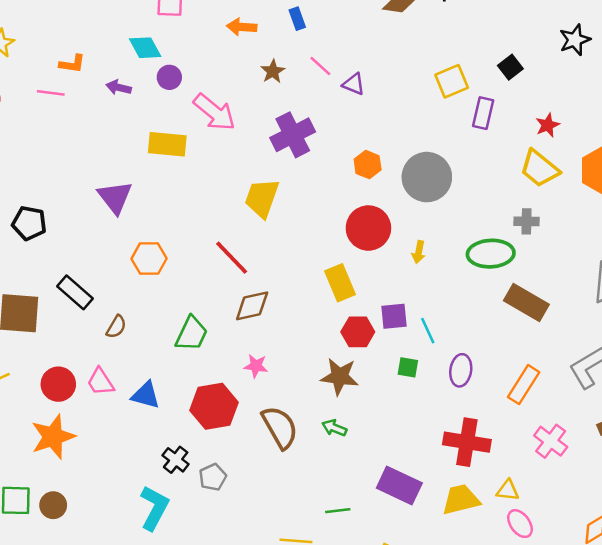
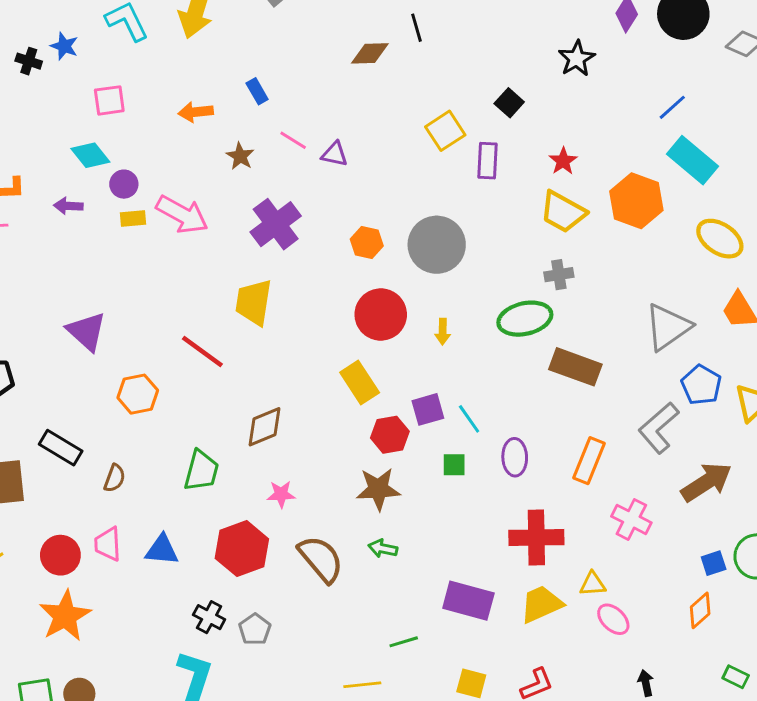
yellow rectangle: (167, 144) -> (133, 218), moved, size x0.6
red line: (232, 258) -> (202, 351), moved
pink trapezoid: (100, 382) -> (108, 544), turned 40

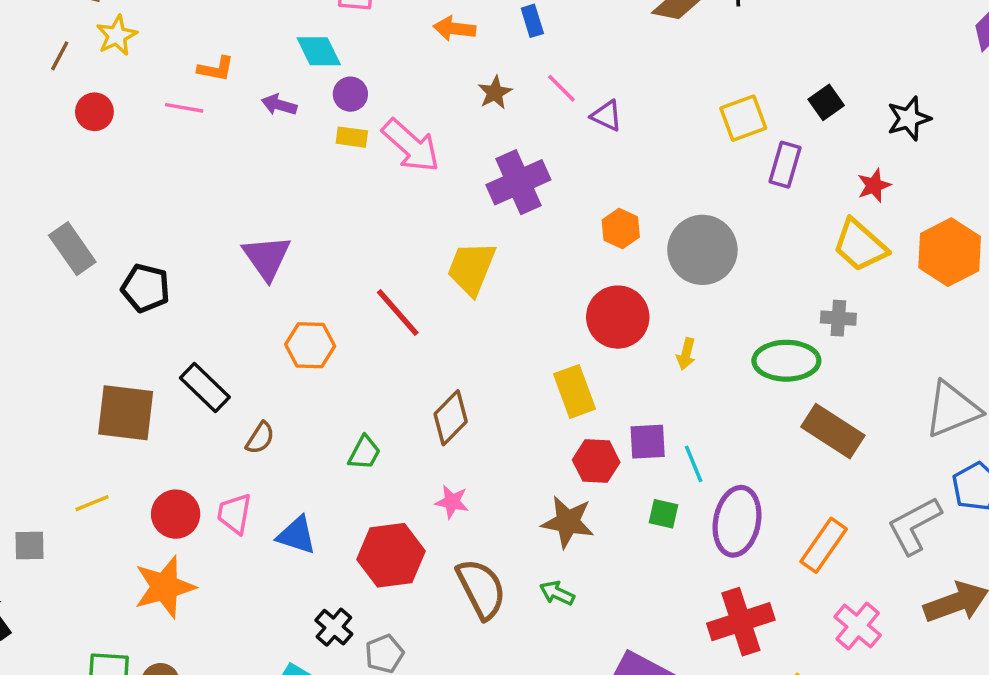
black star: (577, 59) -> (909, 119), moved
brown diamond: (264, 427) -> (451, 418), turned -36
purple ellipse: (515, 457) -> (737, 521), size x1.5
green trapezoid: (201, 471) -> (364, 453), size x0.7
red cross: (536, 538) -> (741, 622), turned -30

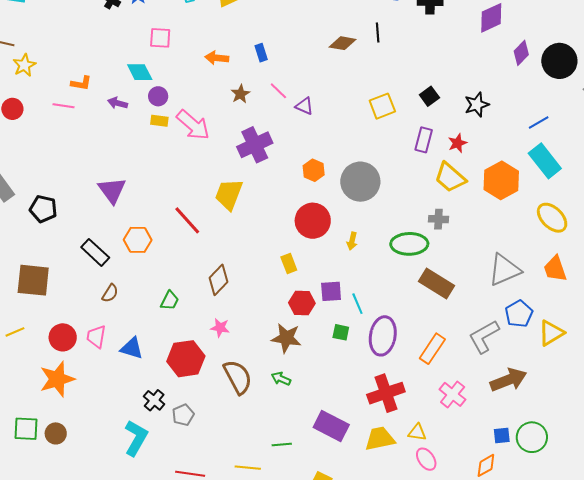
purple rectangle: (785, 165) -> (424, 140), moved
black rectangle: (205, 387) -> (95, 252), moved
yellow rectangle: (574, 391) -> (289, 264), size x0.7

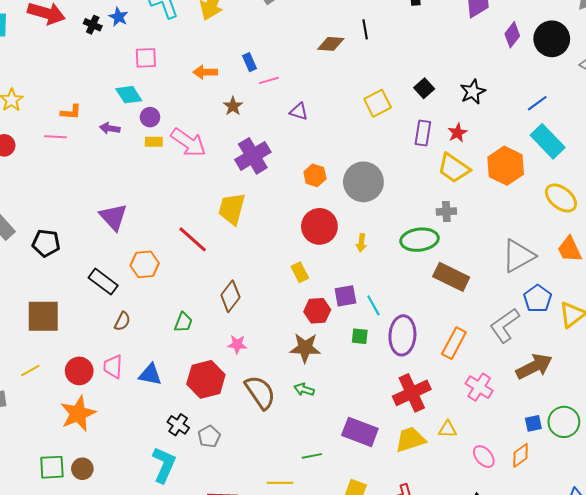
pink line: (278, 91) -> (269, 80), moved, turned -54
pink ellipse: (426, 459) -> (484, 457), moved

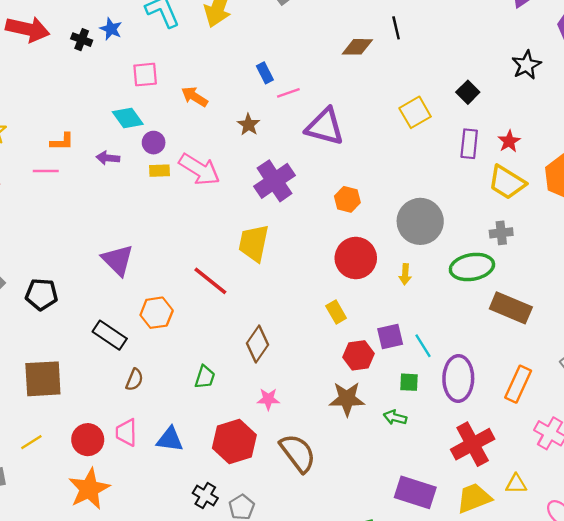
orange arrow: (205, 72) -> (194, 97), moved, turned 35
black star: (473, 92) -> (526, 65), moved
purple triangle: (299, 111) -> (325, 127), size x1.8
gray circle: (363, 182) -> (420, 221), moved
green arrow: (304, 389) -> (395, 417), moved

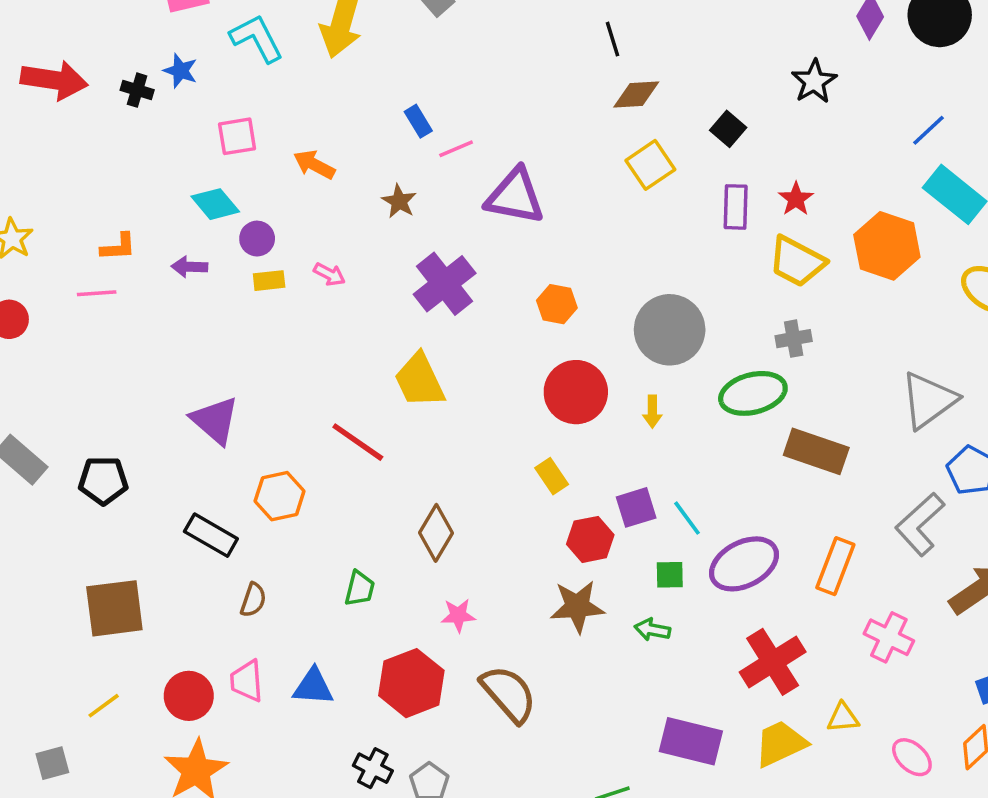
brown diamond: (357, 47) -> (636, 94), moved
pink arrow: (199, 169) -> (329, 274), size x0.5
yellow trapezoid: (254, 243) -> (419, 380), turned -33
purple ellipse: (458, 378) -> (744, 564), turned 66

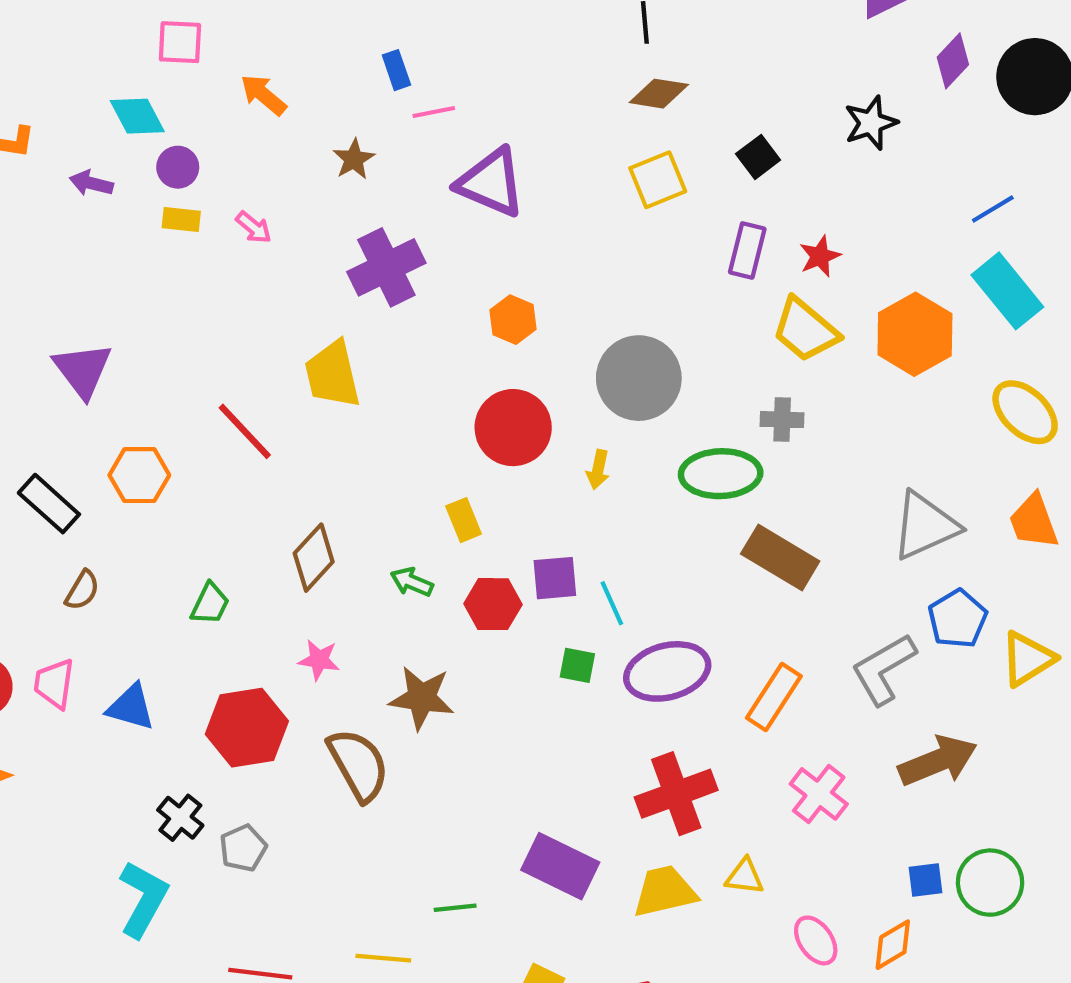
brown star: (577, 607) -> (422, 698), moved
green arrow: (652, 630) -> (412, 582), moved

